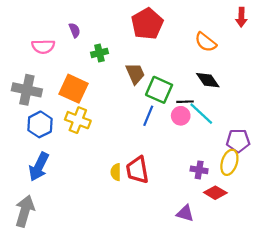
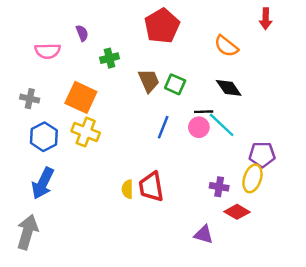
gray cross: (27, 90) -> (30, 99), size x0.6
green square: (159, 90) -> (175, 84), moved, size x0.7

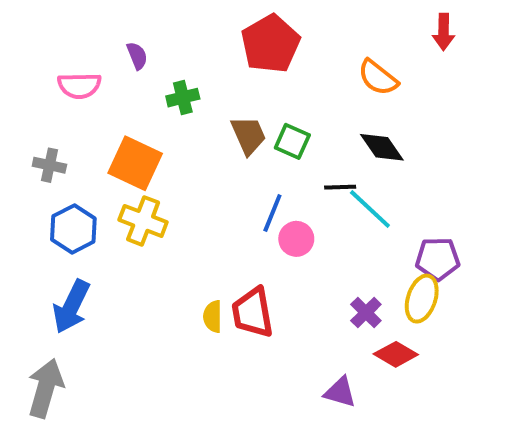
pink circle: (199, 127) -> (296, 239), moved
purple cross: (219, 187) -> (366, 313), turned 36

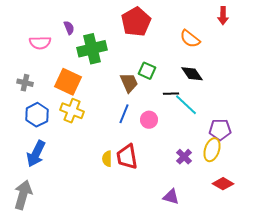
green cross: (183, 98) -> (92, 49), size x1.8
brown trapezoid: (249, 135) -> (129, 83), moved
blue line: (272, 213) -> (124, 114), moved
red diamond: (396, 354) -> (223, 184), moved

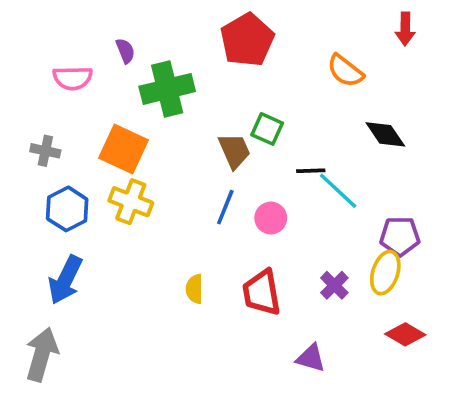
black diamond: (192, 74) -> (385, 134), moved
red trapezoid: (127, 157) -> (262, 293), moved

